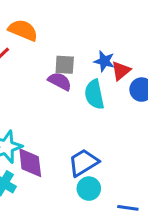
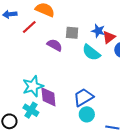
purple semicircle: (60, 81) -> (55, 45), moved
cyan semicircle: (94, 94) -> (91, 53), turned -42

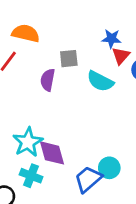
blue star: (98, 31) -> (111, 39), moved
purple semicircle: (55, 45) -> (48, 80), turned -98
blue trapezoid: (83, 97) -> (88, 179), moved

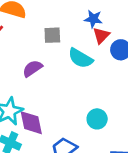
purple semicircle: (48, 80) -> (32, 68), moved, turned 42
cyan circle: (109, 168) -> (97, 119), moved

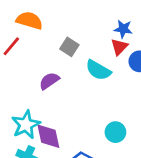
blue star: (93, 19) -> (123, 29), moved
gray square: (52, 35) -> (69, 47), turned 36

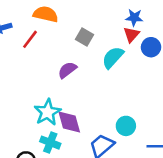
cyan semicircle: (98, 70) -> (113, 57), turned 105
cyan circle: (115, 132) -> (126, 126), moved

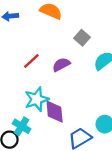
red line: (30, 39) -> (31, 61), moved
cyan cross: (50, 143) -> (22, 126), moved

